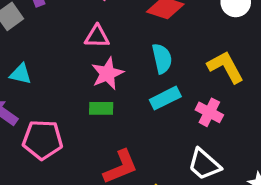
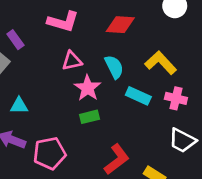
cyan semicircle: (162, 59) -> (114, 67), moved
yellow L-shape: (225, 67) -> (161, 63), moved
cyan rectangle: (165, 98) -> (138, 96), turned 65

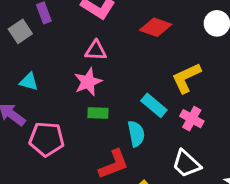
yellow L-shape: (161, 63) -> (186, 78), turned -88
cyan semicircle: (114, 67) -> (136, 134), moved
pink star: (88, 88) -> (88, 82), moved

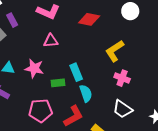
pink star: (88, 82) -> (34, 68), moved, turned -30
cyan rectangle: (154, 105) -> (76, 72), moved, turned 36
pink pentagon: (47, 139) -> (41, 111), moved

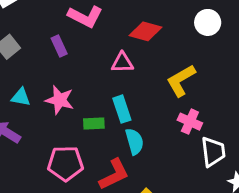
purple rectangle: (12, 20) -> (59, 46), moved
pink triangle: (51, 41) -> (122, 63), moved
white trapezoid: (123, 109) -> (213, 152), moved, turned -135

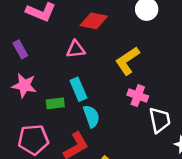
purple rectangle: (59, 46) -> (20, 49), moved

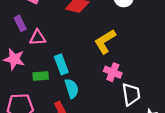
purple rectangle: (20, 49) -> (20, 23), moved
pink triangle: (76, 49) -> (38, 38), moved

